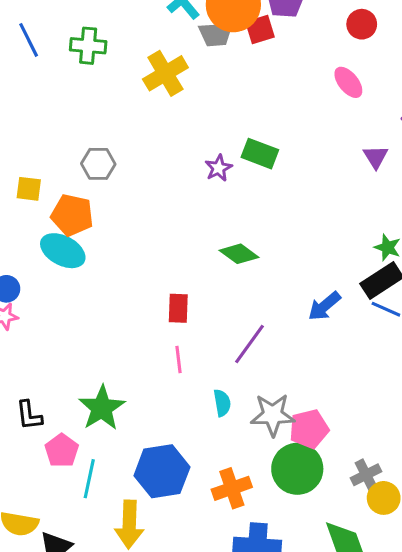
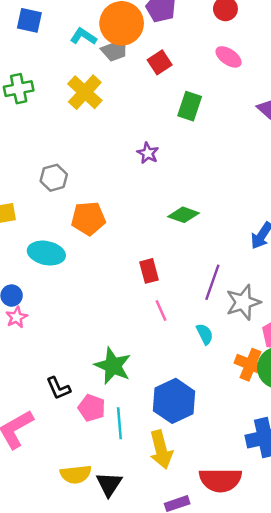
red square: (260, 30) -> (160, 62), moved
green rectangle: (260, 154) -> (190, 106), moved, turned -76
orange pentagon: (72, 215) -> (88, 218), moved
gray star: (273, 415) -> (243, 302), moved
orange cross: (232, 488) -> (250, 365), moved, turned -32

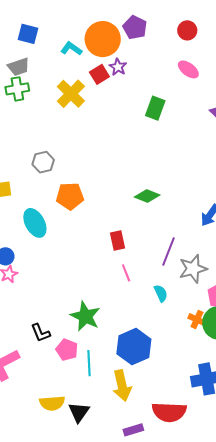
gray trapezoid: (115, 50) -> (19, 67), moved
red square: (160, 62) -> (99, 74), moved
purple star: (148, 153) -> (118, 67), moved
cyan ellipse: (46, 253) -> (35, 223), turned 48
orange cross: (250, 365) -> (197, 320), size x0.7

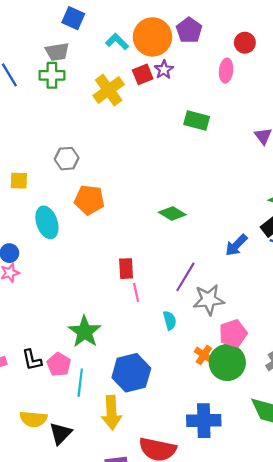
pink ellipse: (188, 69) -> (226, 71), moved, turned 50
green rectangle: (155, 108) -> (197, 121), turned 75
red rectangle: (118, 241) -> (126, 269), moved
black L-shape: (41, 333) -> (32, 360), moved

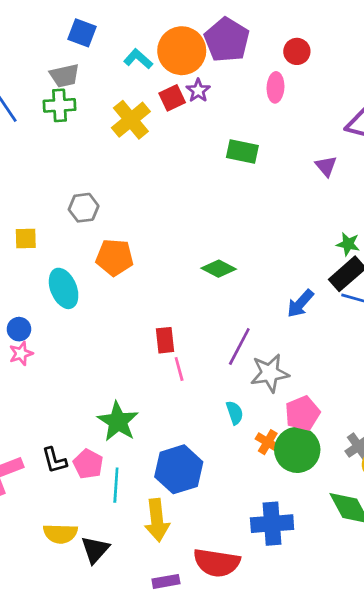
purple pentagon: (189, 30) -> (227, 40), size x1.4
cyan semicircle: (170, 320) -> (235, 413), moved

